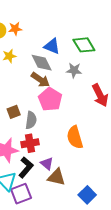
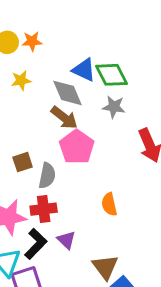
green diamond: (84, 45) -> (112, 75), moved
orange semicircle: (75, 137) -> (109, 204), size x0.7
brown triangle: (56, 177) -> (105, 267), moved, turned 36

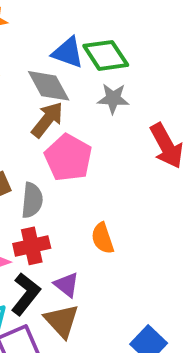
brown arrow: (64, 118) -> (47, 120), turned -84
orange semicircle: (109, 204) -> (103, 238), moved
brown triangle: (105, 267) -> (62, 321), moved

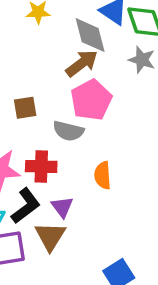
gray semicircle: (32, 200) -> (68, 131), moved, turned 84

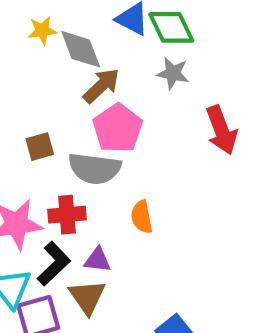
gray diamond: (90, 35) -> (81, 49), moved
gray semicircle: (68, 131) -> (95, 168), size x1.4
purple triangle: (62, 207) -> (98, 260), turned -40

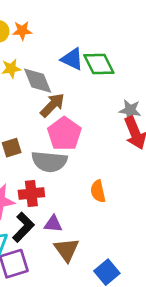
gray star: (173, 73) -> (130, 110), moved
orange semicircle: (142, 217) -> (98, 191), moved
brown triangle: (87, 297) -> (67, 250), moved

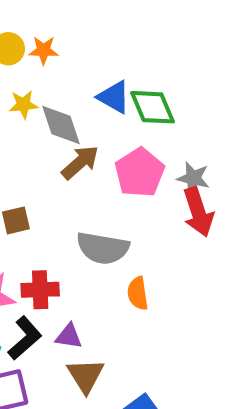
pink pentagon: (64, 134) -> (140, 173), moved
gray semicircle: (49, 162) -> (103, 248), moved

